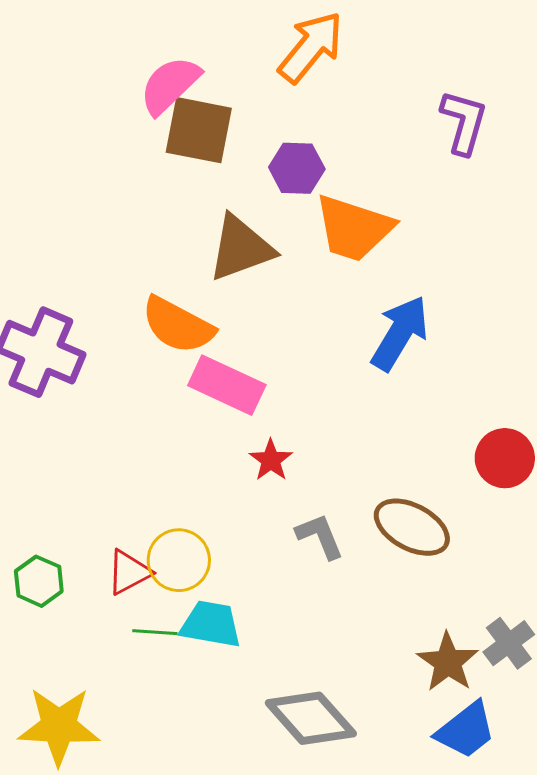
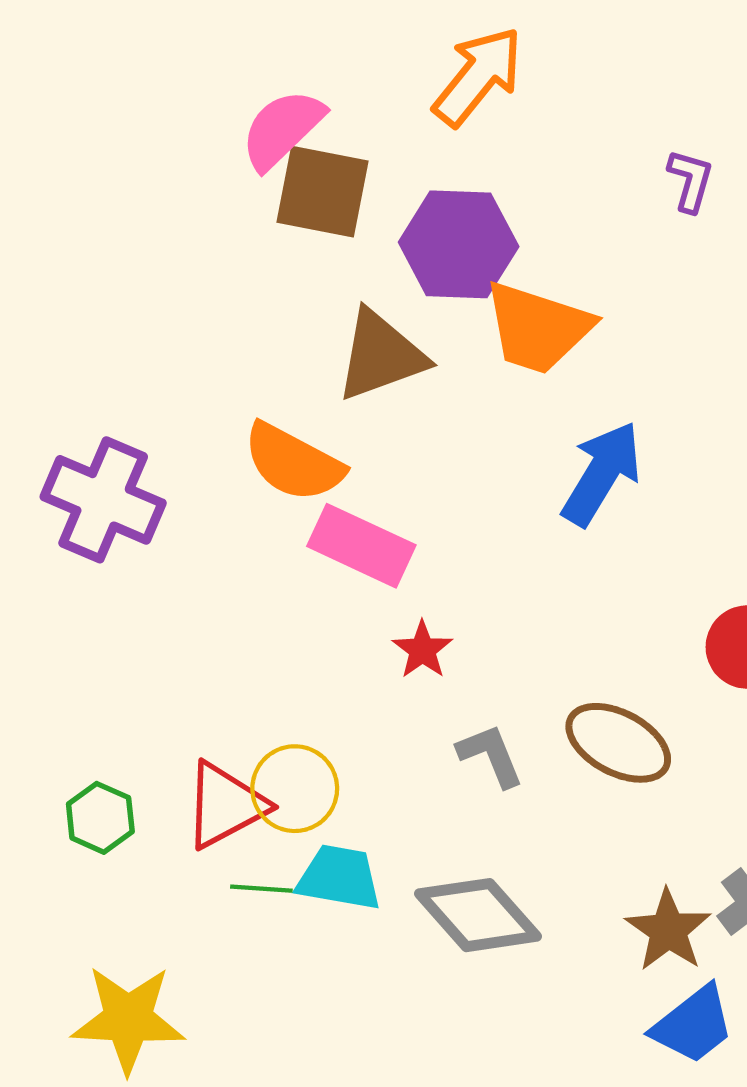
purple L-shape: (464, 122) -> (690, 181), size x0.7
purple hexagon: (297, 168) -> (459, 244), size x1.5
red triangle: (129, 572) -> (225, 805), size x1.4
gray diamond: (311, 718) -> (478, 915), moved

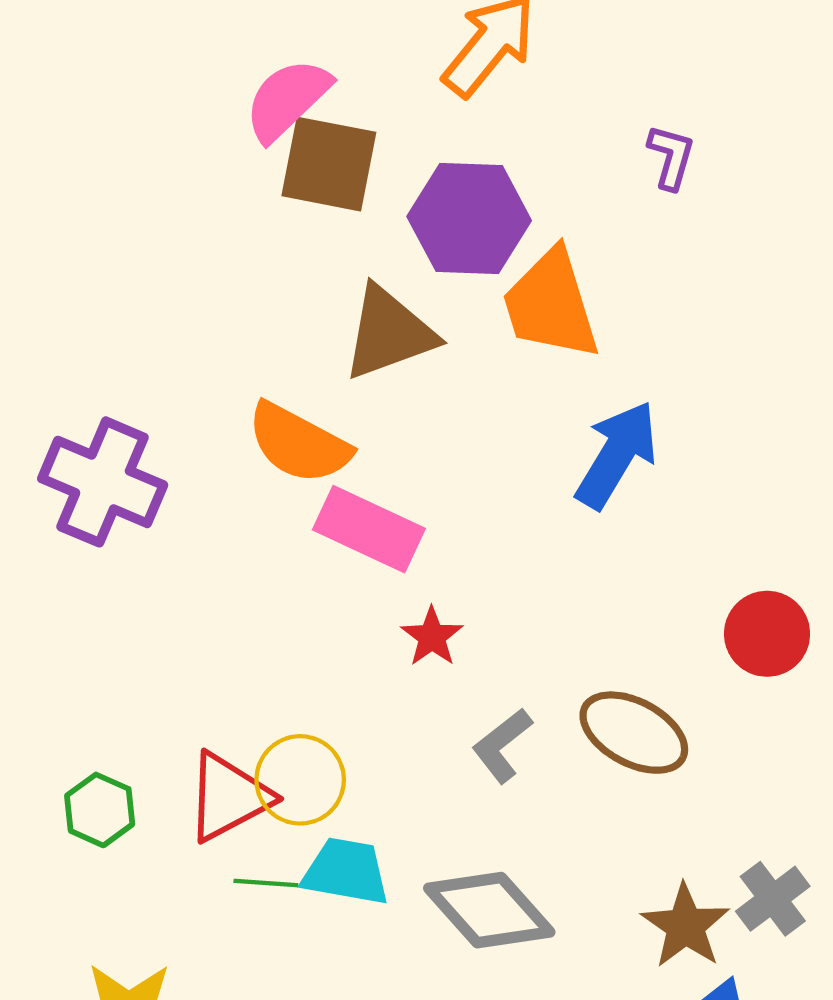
purple L-shape: (690, 181) -> (671, 157), moved
orange trapezoid: (538, 328) -> (551, 304), turned 55
gray L-shape: (490, 755) -> (502, 745), turned -106

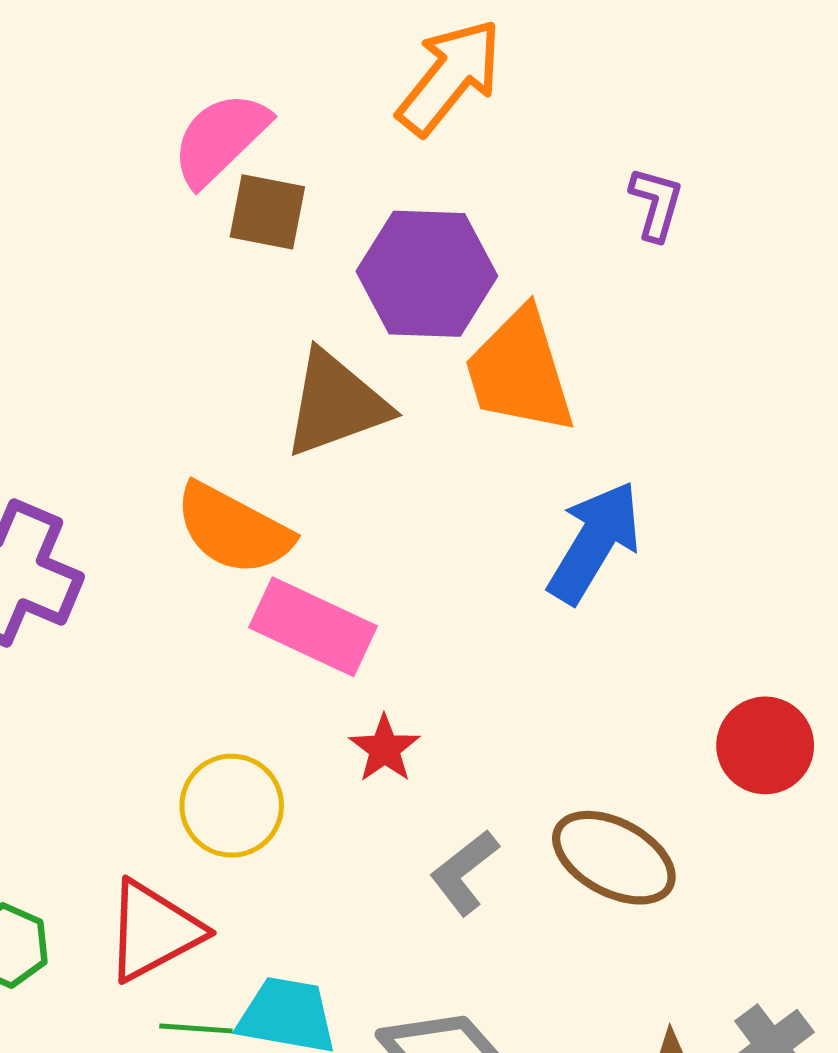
brown square: (329, 164) -> (267, 212), size x0.7
yellow circle: (300, 780) -> (232, 806), moved

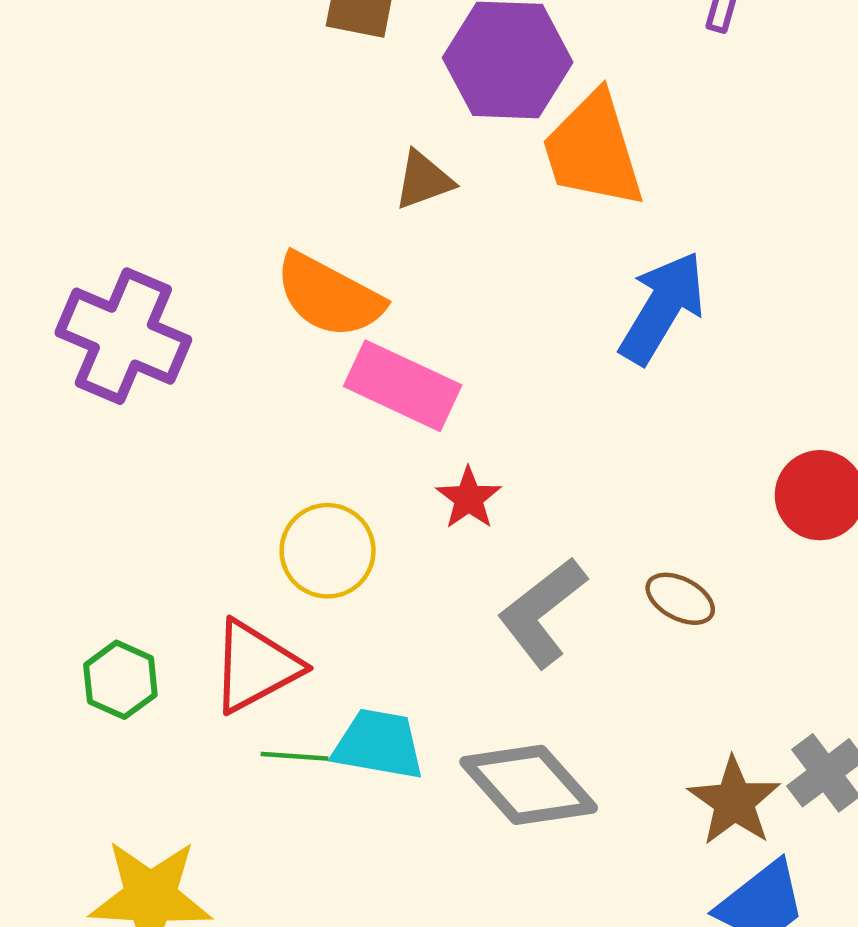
brown triangle: (336, 404) -> (424, 180), size x0.6
brown ellipse: (614, 858) -> (680, 599), size x0.6
gray L-shape: (464, 872) -> (542, 612), size x1.4

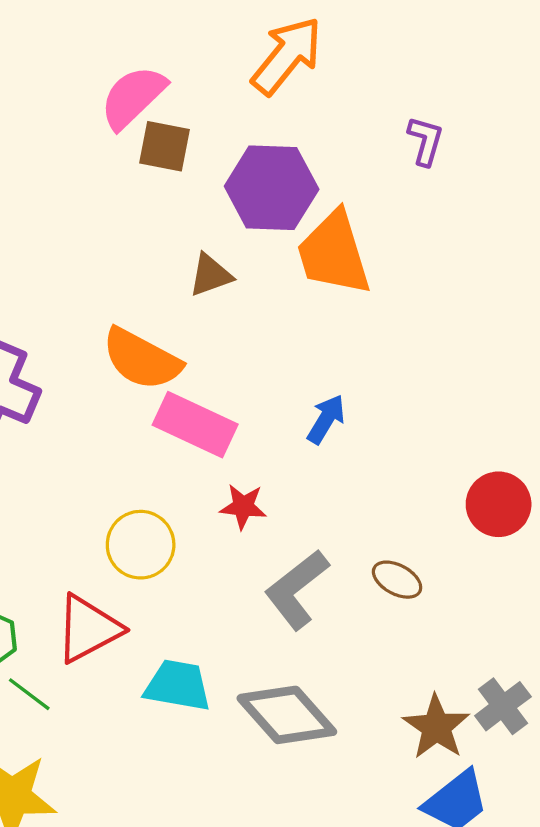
blue arrow: (662, 308) -> (326, 419), moved, size x0.6
red star: (469, 498) -> (243, 506), turned -30
green line: (295, 756) -> (29, 694), moved, turned 33

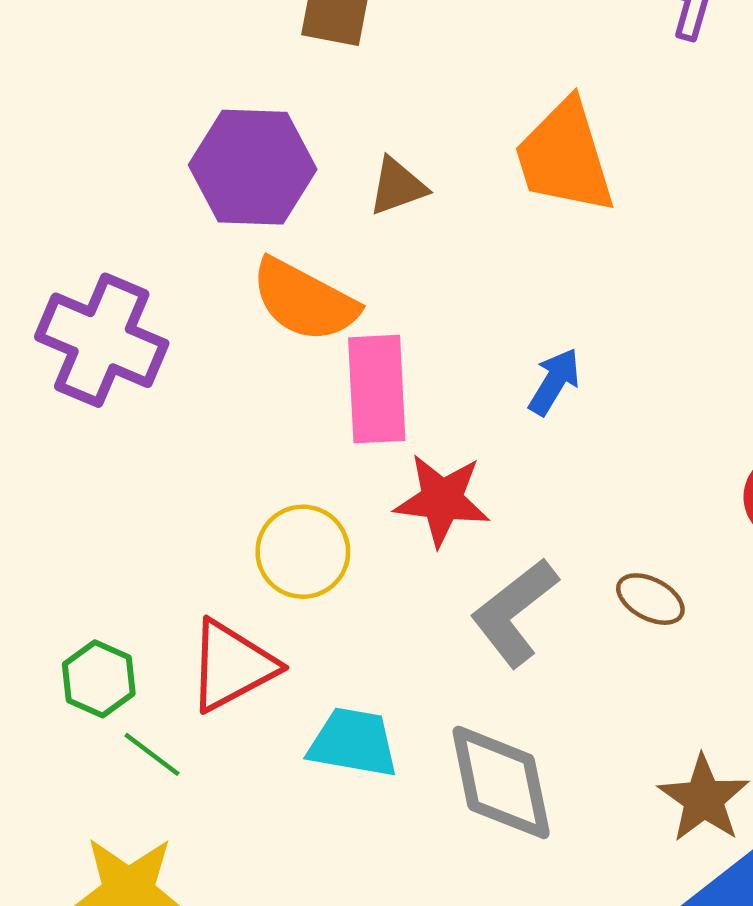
purple hexagon: (272, 188) -> (253, 167), moved
pink rectangle: (195, 425) -> (377, 389), turned 62
red star: (243, 506) -> (442, 500), size x1.5
gray diamond: (287, 715) -> (501, 782), turned 30

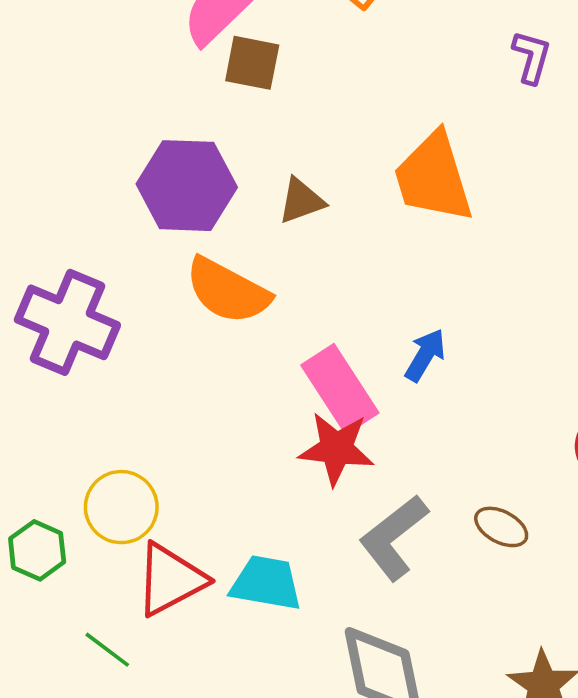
pink rectangle: (377, 389) -> (340, 389), moved, turned -30
yellow circle: (303, 552) -> (121, 507), moved
green hexagon: (99, 679) -> (37, 550), moved
cyan trapezoid: (353, 743) -> (266, 583), moved

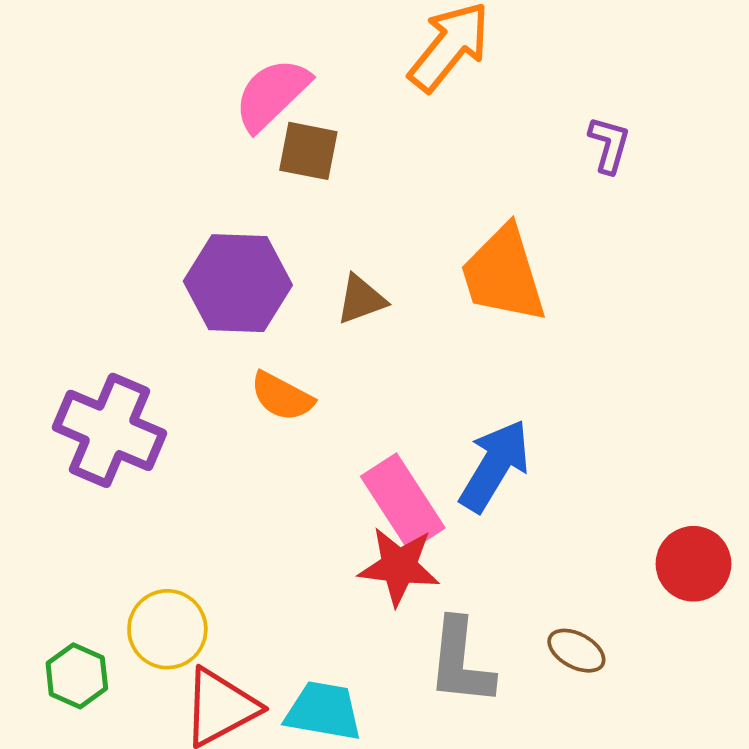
orange semicircle: (228, 291) -> (282, 396), size x0.7
blue arrow: (425, 355) -> (495, 466), size x1.6
gray L-shape: (394, 537) -> (461, 662), turned -46

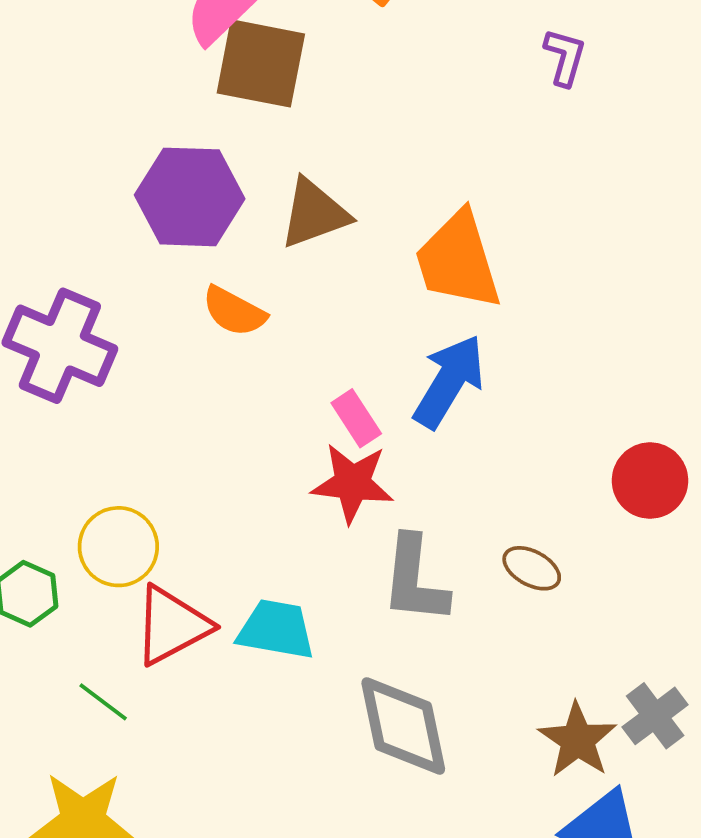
brown square: (308, 151) -> (261, 63), size x1.5
orange trapezoid: (503, 274) -> (458, 261), moved
brown triangle: (361, 299) -> (314, 213), size x1.4
pink rectangle: (403, 502) -> (356, 418), size x0.6

